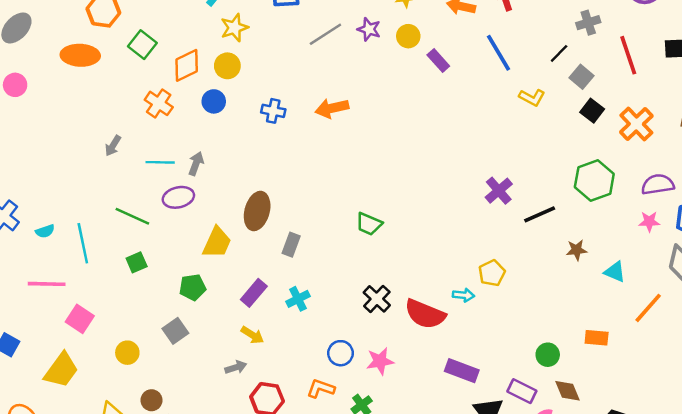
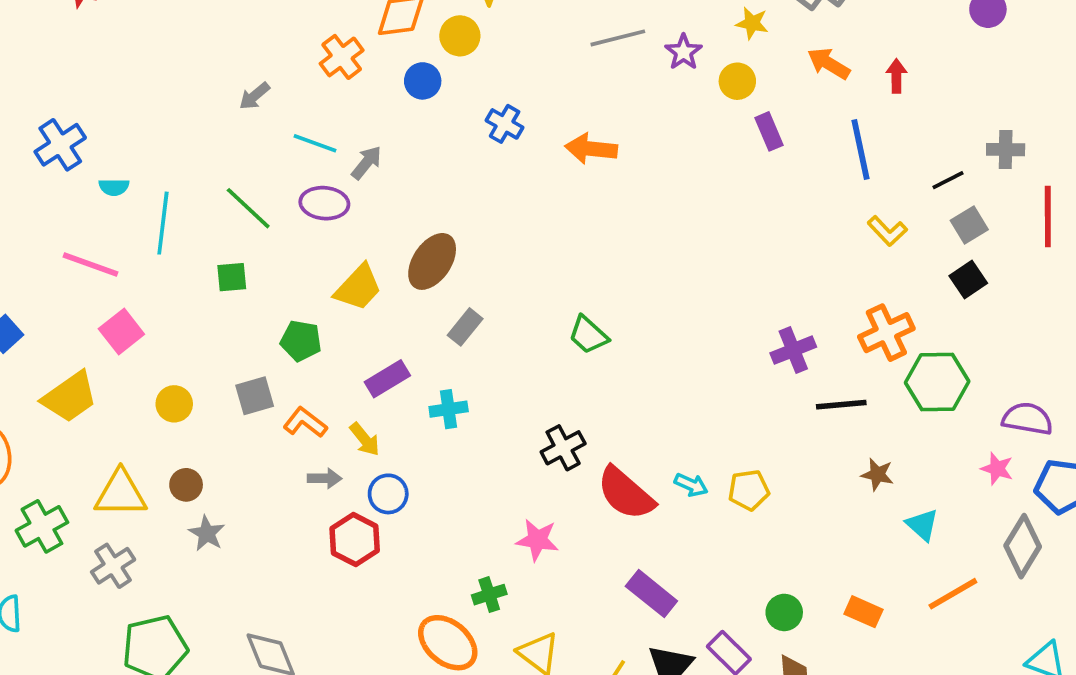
orange cross: (636, 124) -> (886, 333), moved
yellow pentagon: (492, 273) -> (749, 490), moved
blue circle: (341, 353) -> (388, 494), moved
orange L-shape: (321, 389) -> (305, 422), moved

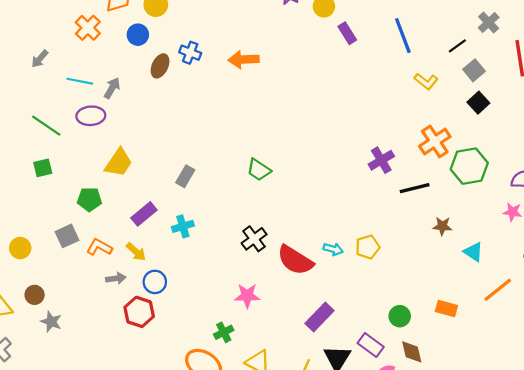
gray cross: (1006, 150) -> (489, 23), turned -35
brown ellipse: (432, 261) -> (160, 66), moved, size x0.7
purple rectangle: (651, 594) -> (319, 317), turned -76

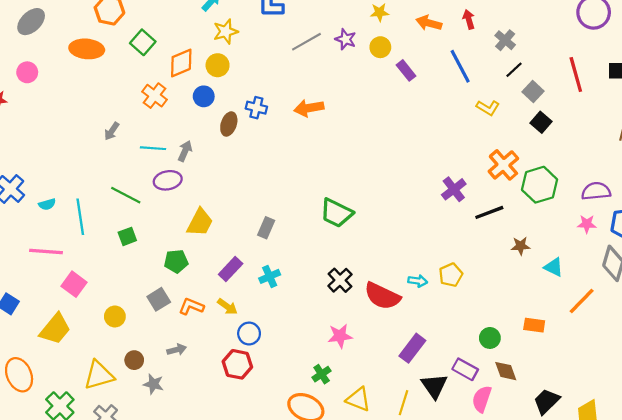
gray cross: (489, 23) -> (505, 40), moved
green trapezoid: (259, 170) -> (336, 213), size x1.4
gray arrow: (116, 278) -> (177, 350), moved

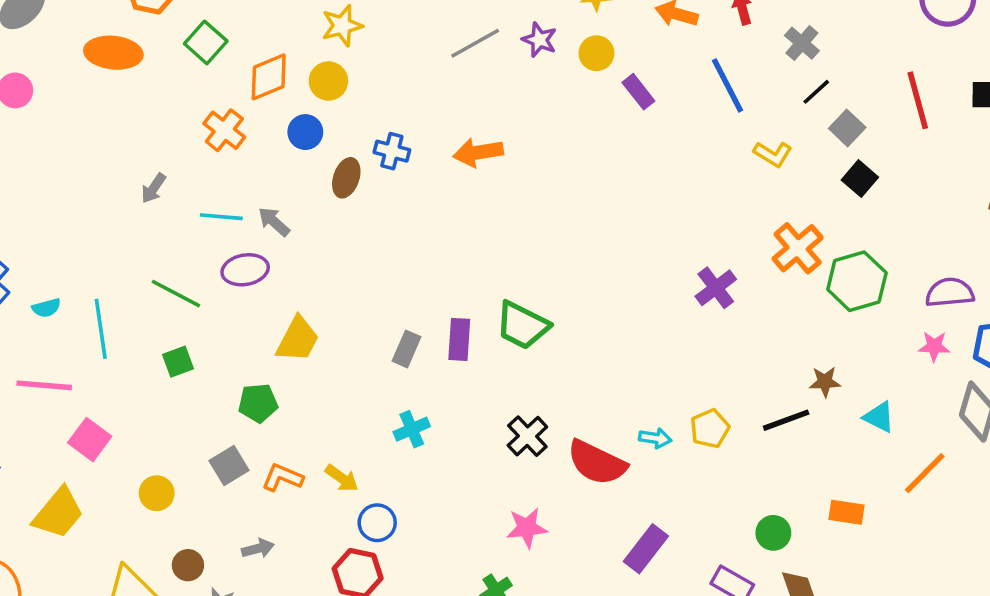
gray arrow: (185, 151) -> (274, 222), turned -72
black line: (489, 212) -> (786, 420), moved
purple rectangle: (231, 269) -> (459, 339), moved, turned -40

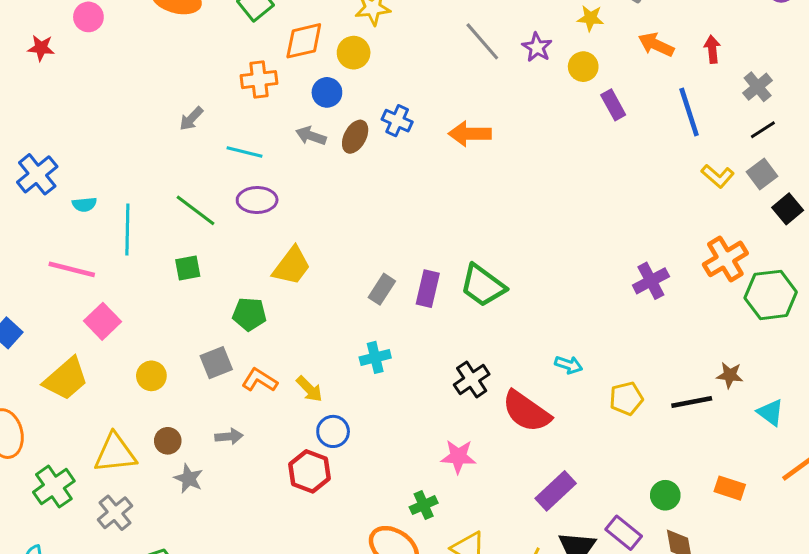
gray line: (475, 43) -> (482, 41), turned 69
gray square: (847, 128) -> (762, 174), moved
orange cross: (224, 130) -> (259, 80), turned 36
gray arrow: (274, 222) -> (311, 136), moved, turned -32
cyan arrow: (655, 438) -> (569, 365), moved

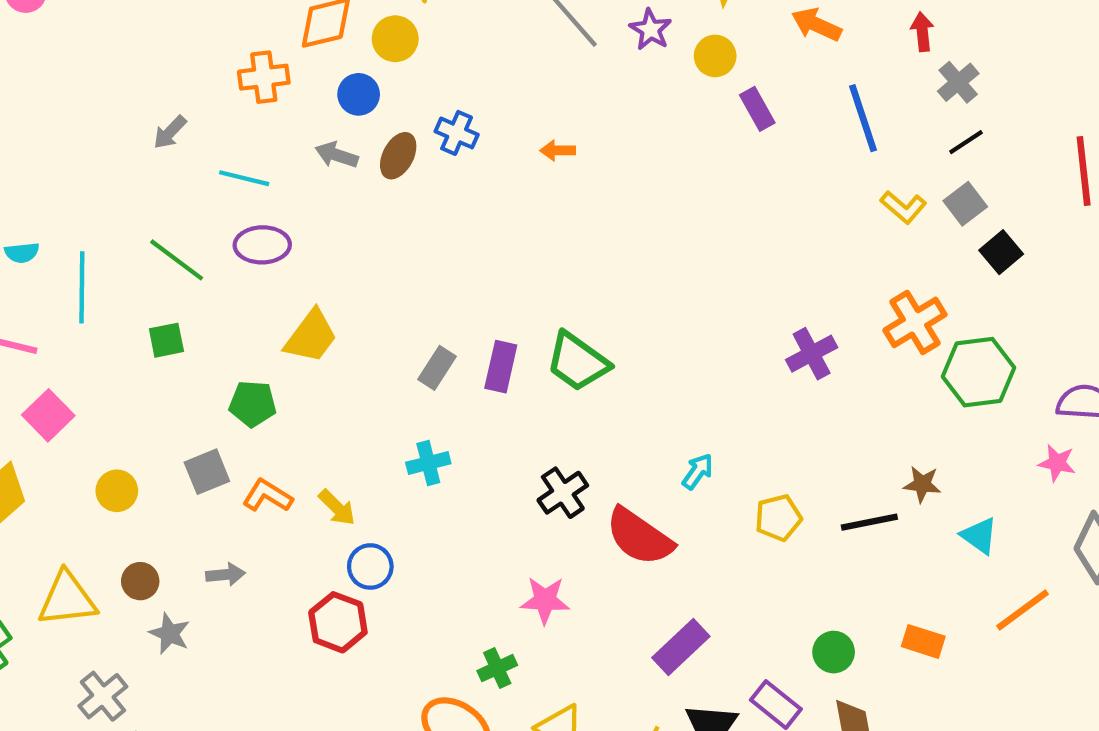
red arrow: (712, 49) -> (922, 32), moved
orange arrow: (470, 134) -> (558, 150), size x0.6
cyan arrow: (569, 365) -> (698, 471), turned -72
gray cross: (115, 513) -> (103, 696), moved

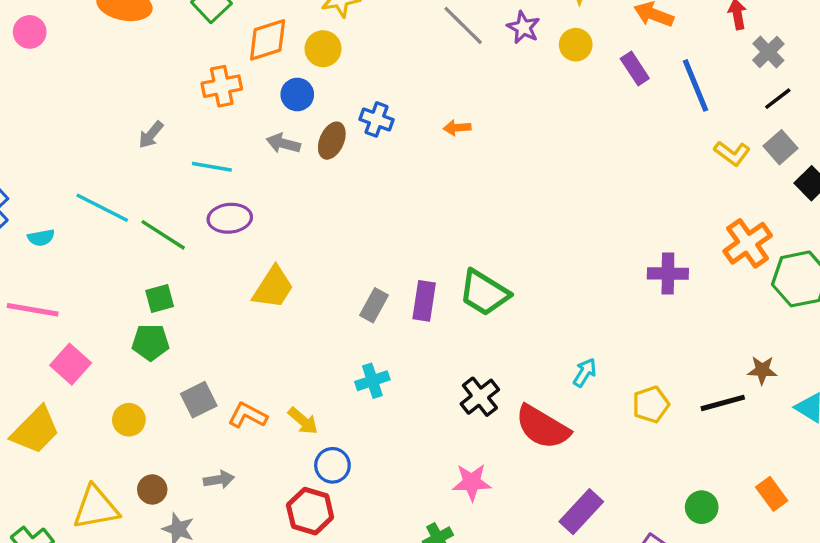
purple rectangle: (757, 109) -> (635, 68), moved
cyan line: (82, 287) -> (102, 208), moved, turned -60
purple cross: (812, 354) -> (668, 274), turned 33
green pentagon: (253, 404) -> (151, 342), moved
orange rectangle: (923, 641) -> (772, 494), turned 40

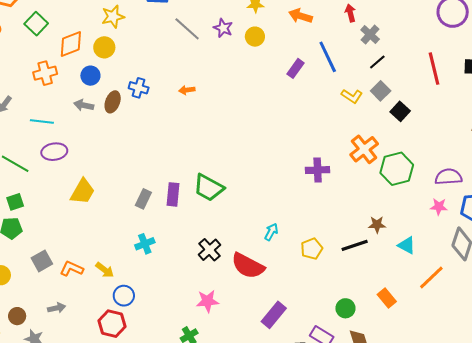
purple rectangle: (635, 68) -> (296, 68), moved, turned 72

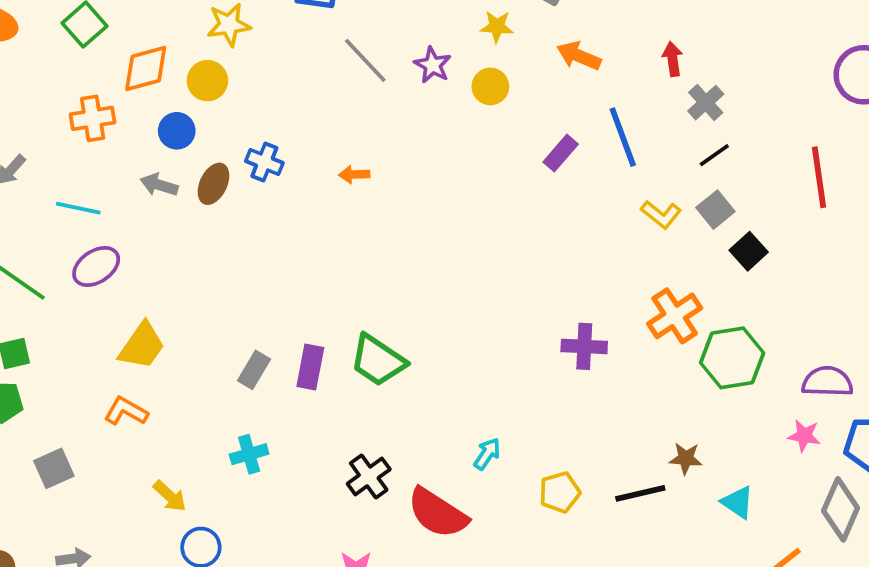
purple ellipse: (54, 152) -> (96, 266), turned -30
orange L-shape: (72, 269) -> (126, 411), moved

